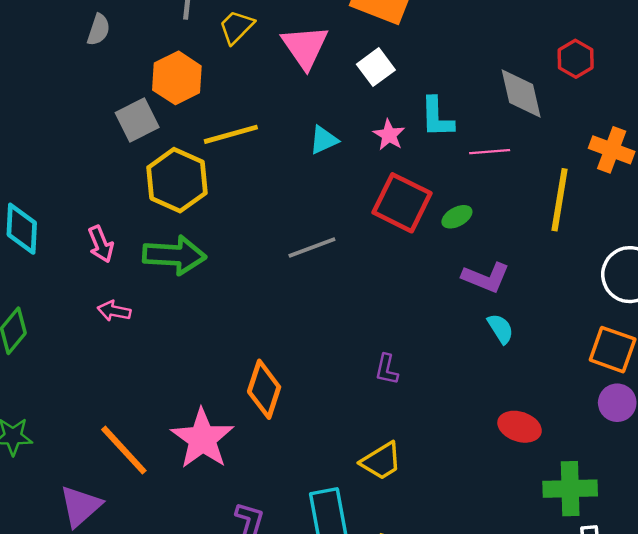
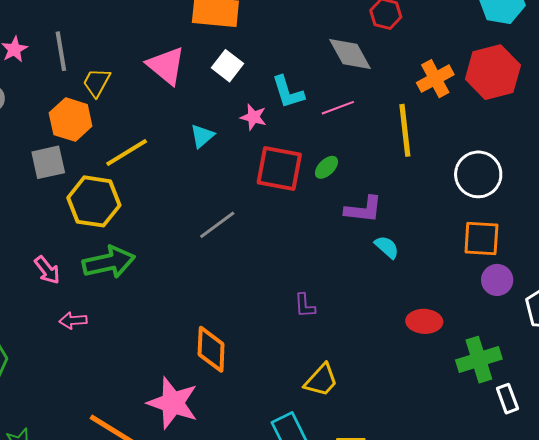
yellow trapezoid: (236, 27) -> (97, 82), moved
gray square: (137, 120) -> (48, 162), turned 30
orange cross: (612, 150) -> (435, 79), turned -33

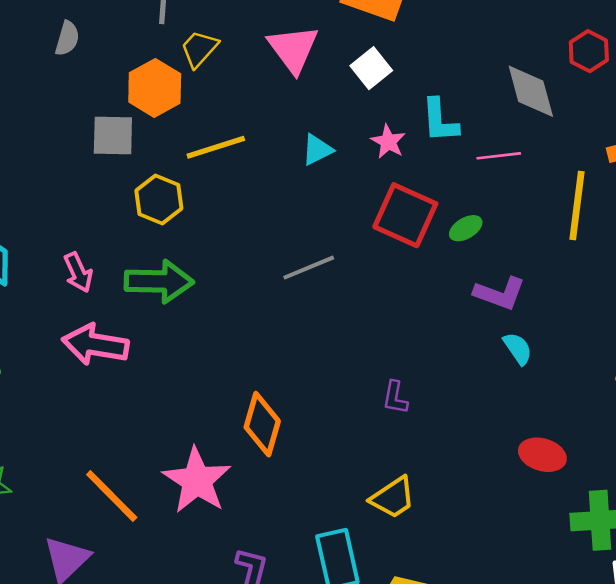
yellow hexagon: (94, 201) -> (159, 199), size x0.7
pink arrow: (73, 321) -> (95, 345), size x1.8

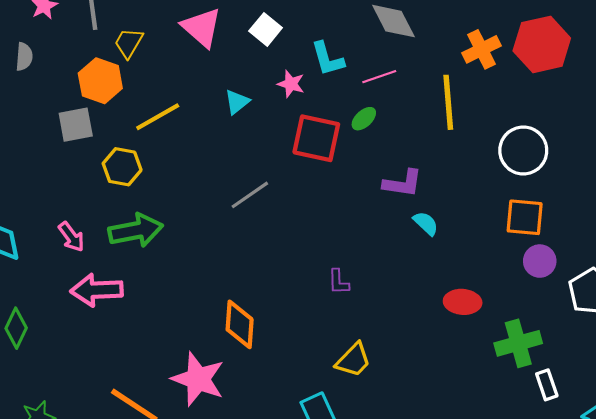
green ellipse: (466, 228) -> (364, 119), moved

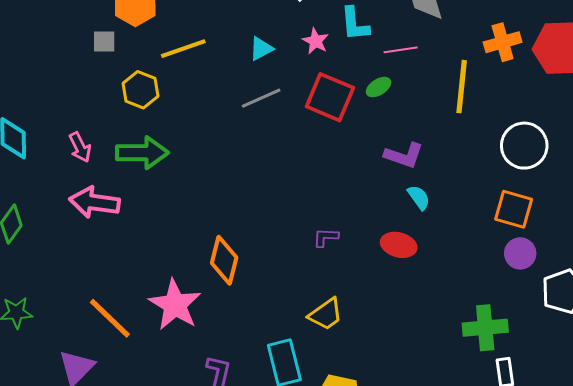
gray square: (76, 125) -> (104, 41), size x0.7
gray line: (250, 195) -> (261, 98), moved
purple L-shape: (339, 282) -> (326, 237), turned 84
red ellipse: (463, 302) -> (399, 245), moved

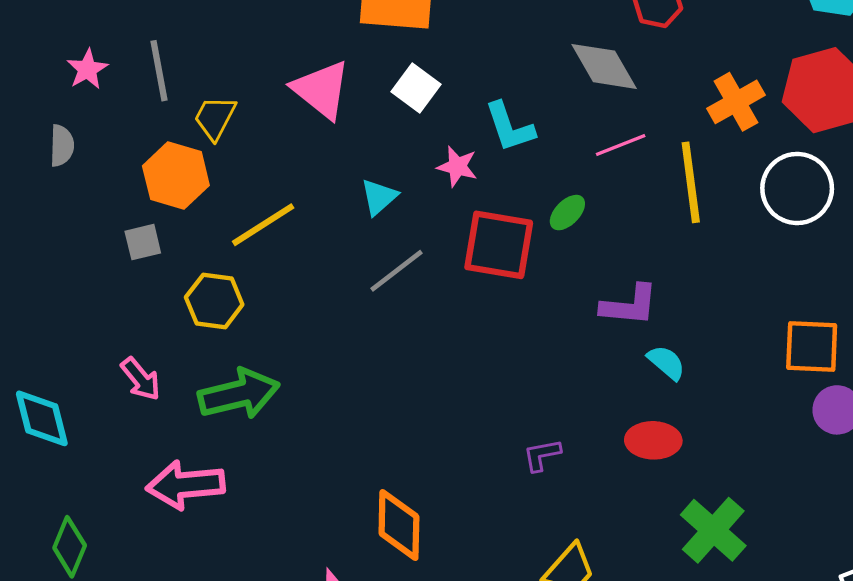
pink line: (401, 50) -> (621, 145), moved
white circle: (524, 146) -> (797, 189), moved
pink arrow: (80, 147) -> (141, 379), moved
green cross: (485, 328) -> (713, 530), moved, turned -30

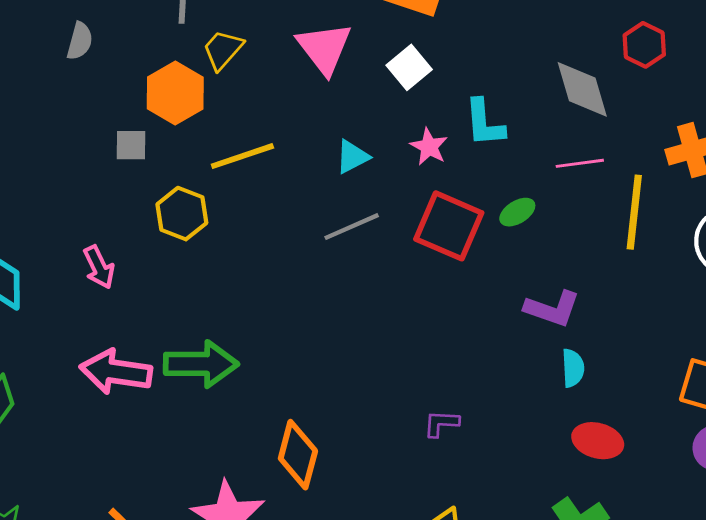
cyan semicircle: (666, 363) -> (573, 368), turned 33
green arrow: (239, 394) -> (201, 364), moved
red ellipse: (653, 440) -> (598, 441), moved

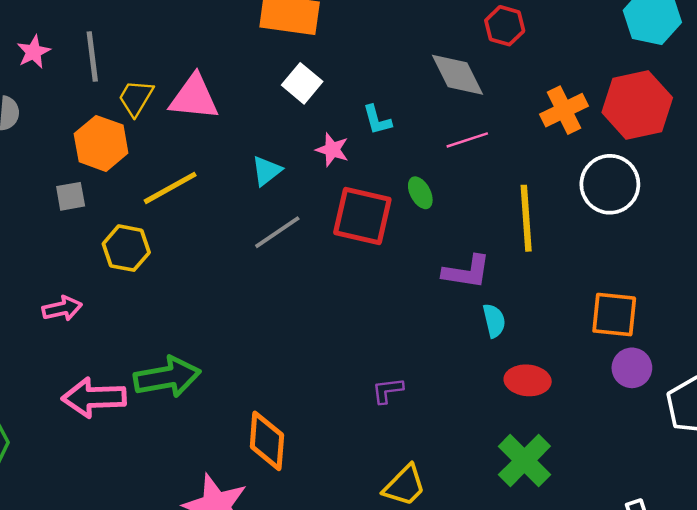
pink triangle: (324, 48) -> (194, 97), moved, turned -36
cyan L-shape: (484, 123) -> (377, 120), size x0.7
green ellipse: (517, 212) -> (420, 193), turned -76
yellow line: (634, 212) -> (526, 218), moved
pink arrow: (99, 267) -> (62, 308), turned -66

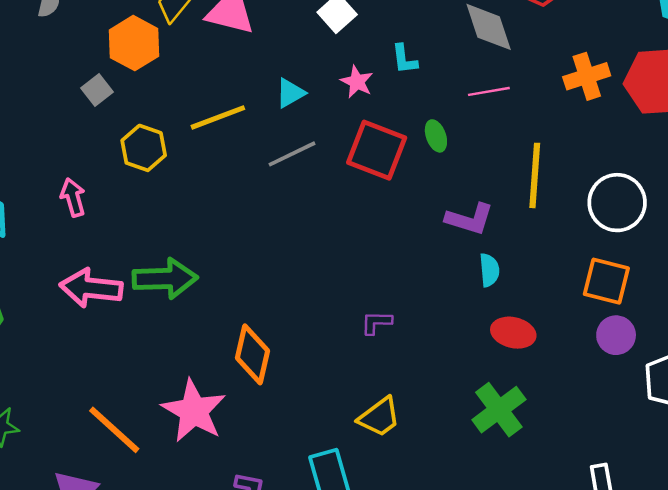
white circle: (610, 184) -> (617, 203), moved
yellow line: (170, 188) -> (218, 117), moved
gray square: (71, 196) -> (97, 90), turned -36
pink arrow: (62, 308) -> (73, 197), turned -102

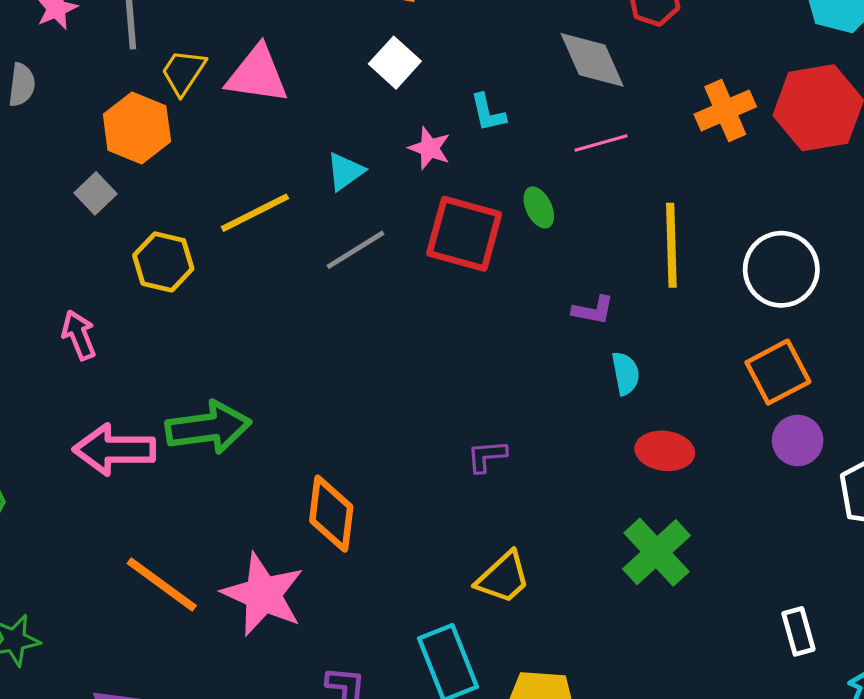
purple L-shape: (470, 219) -> (593, 310), size x0.7
orange square: (606, 281) -> (778, 372), turned -36
orange line: (114, 430) -> (162, 584), moved

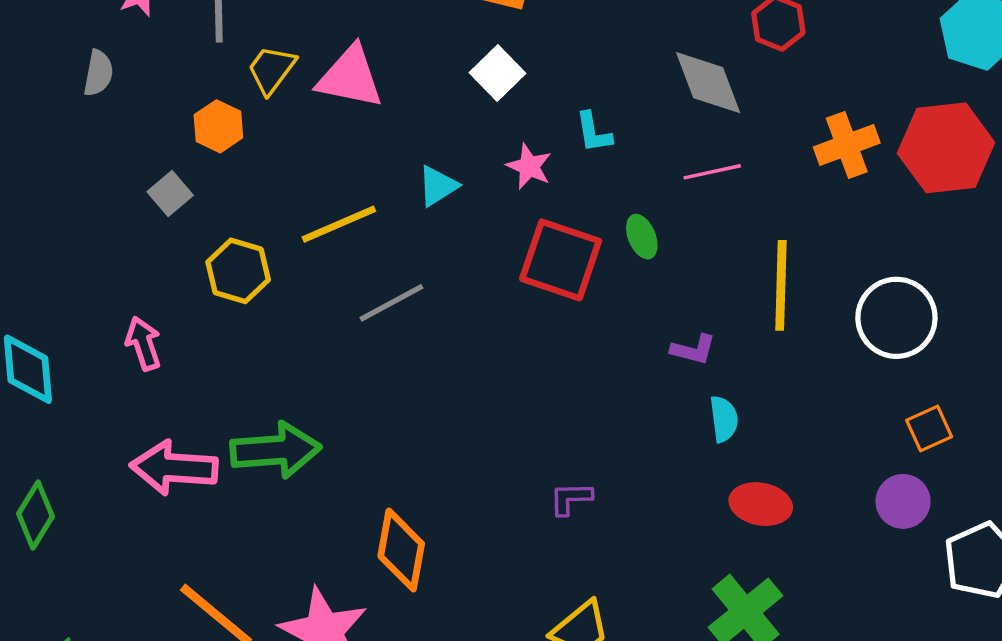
orange hexagon: (137, 128) -> (218, 126), size x0.7
gray line: (356, 250) -> (391, 303), moved
orange square: (778, 372) -> (929, 428), moved, size x0.7

